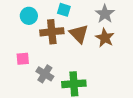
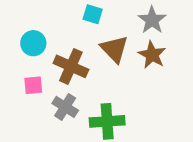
cyan circle: (29, 16) -> (33, 43), moved
brown cross: (52, 32) -> (71, 66), moved, turned 30

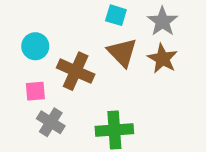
cyan square: (93, 14) -> (116, 15), moved
gray cross: (65, 107) -> (51, 122), moved

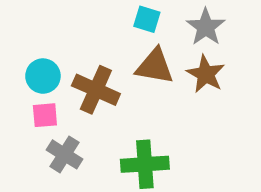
cyan circle: (35, 46) -> (43, 76), moved
brown triangle: (122, 52) -> (155, 66), turned -36

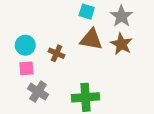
brown cross: (96, 90) -> (57, 53), size x0.6

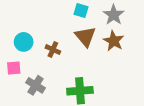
brown triangle: (91, 39) -> (85, 37), turned 40
pink square: (26, 68) -> (14, 68), moved

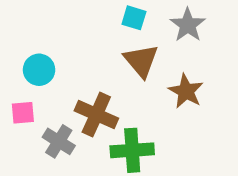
brown star: (114, 41) -> (186, 91), moved
brown cross: (53, 50) -> (96, 115), moved, size x1.6

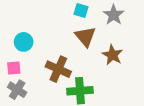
gray cross: (59, 141) -> (17, 90), moved

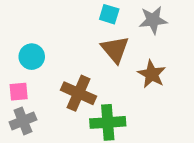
gray star: (114, 15) -> (153, 20), turned 30
gray cross: (17, 90) -> (23, 121), turned 36

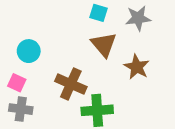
pink square: (19, 92) -> (17, 83), turned 30
gray cross: (23, 121) -> (21, 109), turned 30

